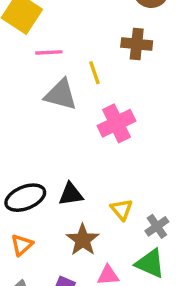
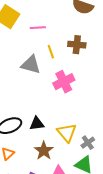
brown cross: (137, 44) -> (77, 45), moved
pink line: (49, 52) -> (38, 28), moved
yellow triangle: (121, 209) -> (67, 133), size x1.5

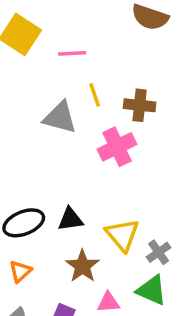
brown cross: (77, 45) -> (140, 105), moved

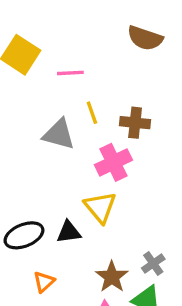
yellow triangle: (122, 235) -> (100, 207), moved
brown star: (83, 266) -> (112, 277), moved
orange triangle: (20, 271) -> (44, 282), moved

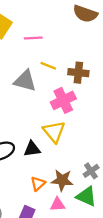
yellow line: (92, 113) -> (48, 66), turned -49
brown star: (112, 277) -> (62, 180), turned -30
orange triangle: (44, 282) -> (38, 184), moved

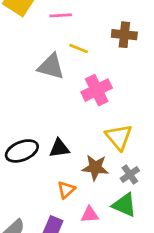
brown cross: (78, 73) -> (124, 35), moved
yellow triangle: (54, 132) -> (119, 137), moved
brown star: (62, 180) -> (95, 168), moved

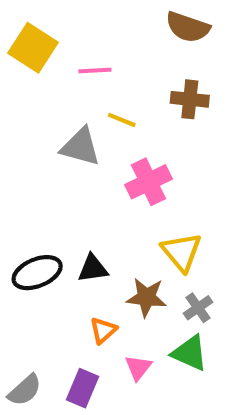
pink triangle: (90, 215) -> (138, 367), turned -48

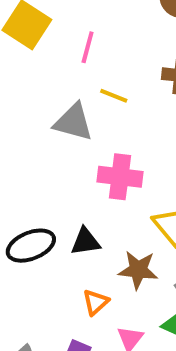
pink line: (95, 70) -> (88, 47), turned -72
pink cross: (149, 182) -> (120, 177), moved, turned 33

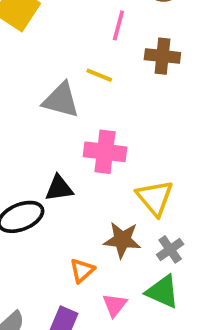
pink line: (88, 47) -> (118, 25), moved
black triangle: (86, 242) -> (59, 188), moved

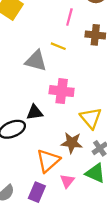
orange triangle: (82, 271) -> (48, 161), size x1.6

